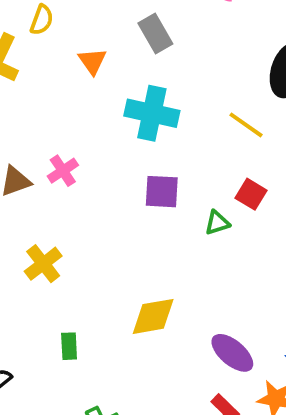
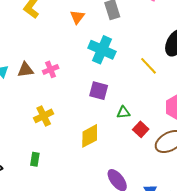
red square: (251, 194) -> (141, 129), moved
yellow cross: (43, 264) -> (44, 116), moved
yellow diamond: (153, 316) -> (90, 136), moved, turned -30

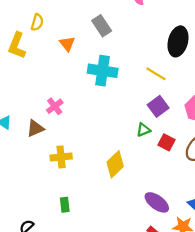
brown triangle: (25, 70) -> (35, 128), moved
purple square: (99, 91) -> (158, 106), moved, turned -36
yellow cross: (44, 116) -> (61, 157), turned 36

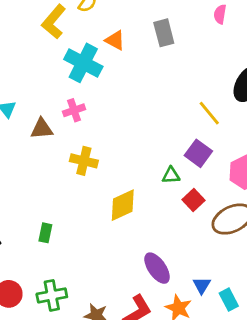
orange triangle: (67, 44) -> (115, 40), turned -42
cyan cross: (103, 71) -> (83, 63), moved
purple square: (158, 106) -> (198, 153), turned -36
yellow cross: (61, 157) -> (84, 161), moved

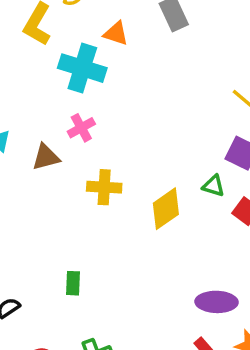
green triangle: (171, 175) -> (213, 186), turned 30
yellow diamond: (123, 205) -> (166, 209), moved
purple ellipse: (157, 268) -> (217, 302), turned -44

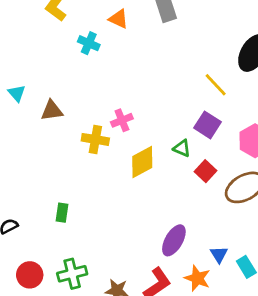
cyan cross: (82, 68) -> (89, 43), size x0.6
pink cross: (81, 128) -> (122, 120), moved
purple ellipse: (217, 302) -> (174, 240), turned -68

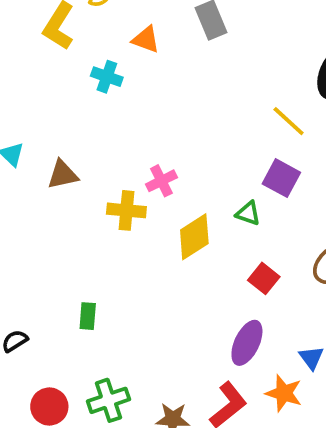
red square: (206, 171) -> (264, 278), moved

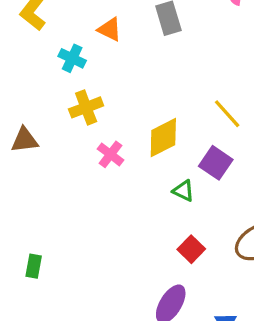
pink cross: (161, 181) -> (110, 154), turned -32
yellow cross: (126, 210) -> (86, 107), moved, turned -32
yellow diamond: (194, 237) -> (163, 138), moved

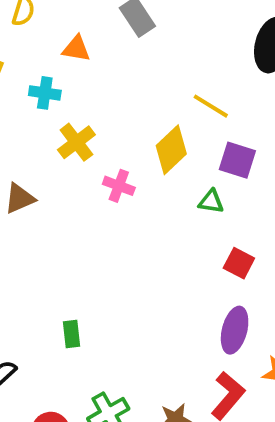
yellow line: (227, 114) -> (211, 106), moved

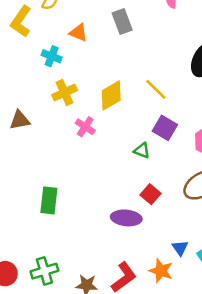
yellow diamond: (171, 150) -> (111, 95), moved
purple ellipse: (235, 330) -> (126, 218), moved, turned 68
green rectangle: (72, 334) -> (49, 200), moved, size x1.5

